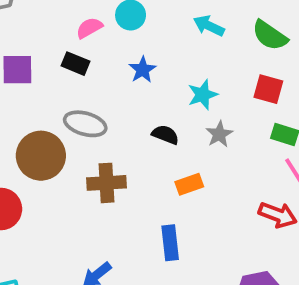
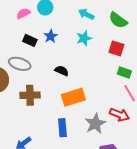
black rectangle: (76, 64) -> (30, 40), moved
cyan star: (203, 95) -> (84, 38), moved
gray star: (219, 134) -> (95, 124), moved, size x1.5
orange rectangle: (189, 184) -> (73, 97), size x1.6

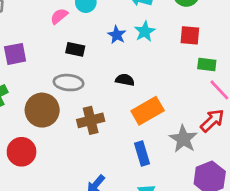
blue star: (51, 36) -> (117, 35), moved
red arrow: (119, 115) -> (212, 121), turned -54

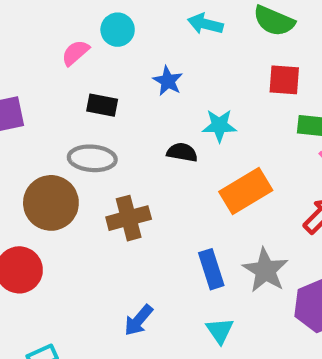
cyan star: (145, 31) -> (219, 126), moved, turned 30
orange rectangle: (148, 111) -> (246, 191), moved
gray star: (183, 139) -> (265, 270), moved

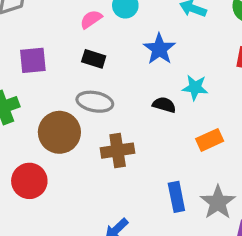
blue star: (168, 81) -> (159, 49), size x1.4
black rectangle: (102, 105) -> (94, 59), moved
orange rectangle: (246, 191) -> (210, 140), size x0.7

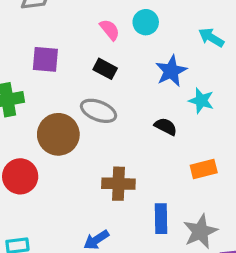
pink semicircle: (91, 19) -> (110, 30), turned 75
cyan star: (195, 88) -> (201, 101), moved
brown cross: (118, 151) -> (118, 184), moved

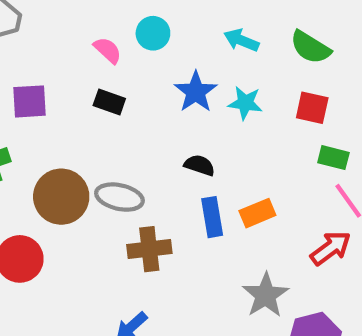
cyan star: (201, 101) -> (245, 103), moved
gray ellipse: (98, 111) -> (119, 197), moved
blue rectangle: (161, 219) -> (212, 217), moved

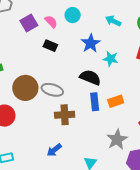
purple square: (29, 101) -> (29, 23), moved, turned -30
cyan star: (245, 103) -> (111, 59), moved
black semicircle: (200, 165) -> (90, 77), size x1.5

